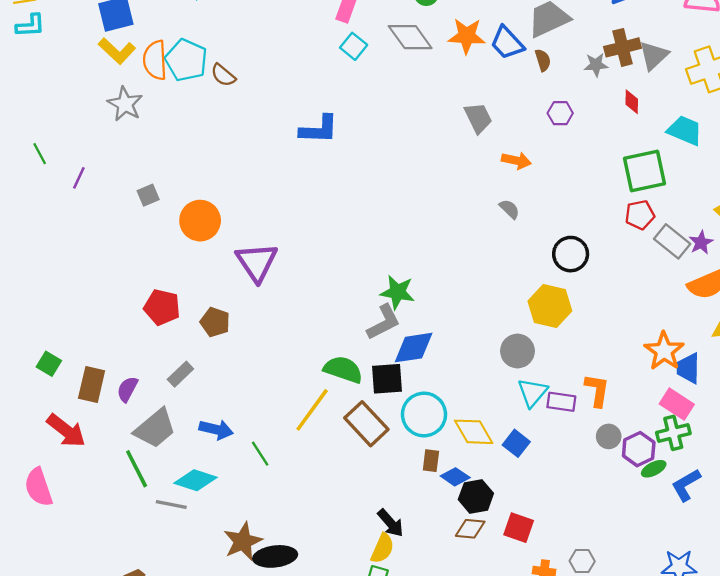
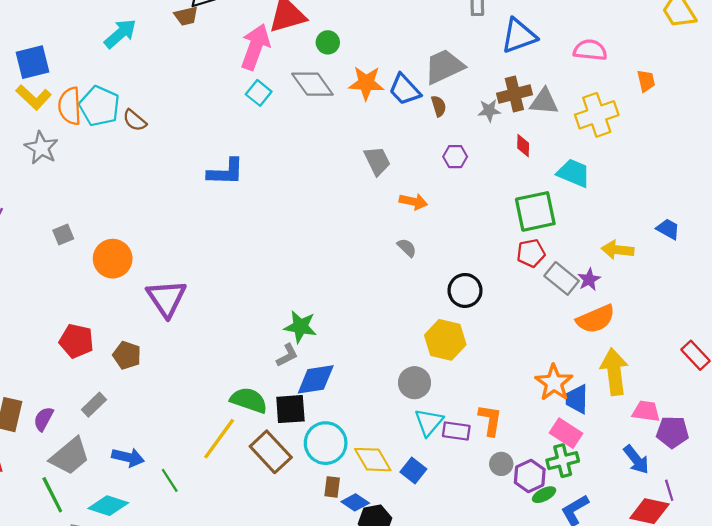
gray triangle: (654, 56) -> (544, 102), turned 48
gray L-shape: (384, 322) -> (287, 355), size x0.7

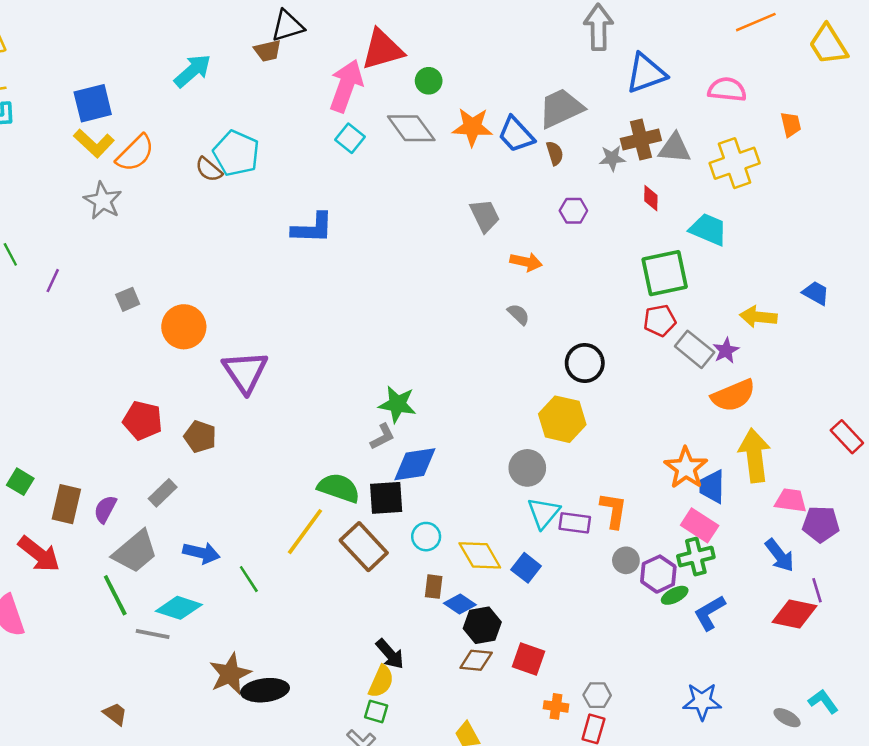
orange semicircle: (70, 106) -> (135, 153), turned -132
cyan pentagon: (99, 106) -> (236, 153), moved
cyan circle: (326, 443) -> (426, 537), size x0.6

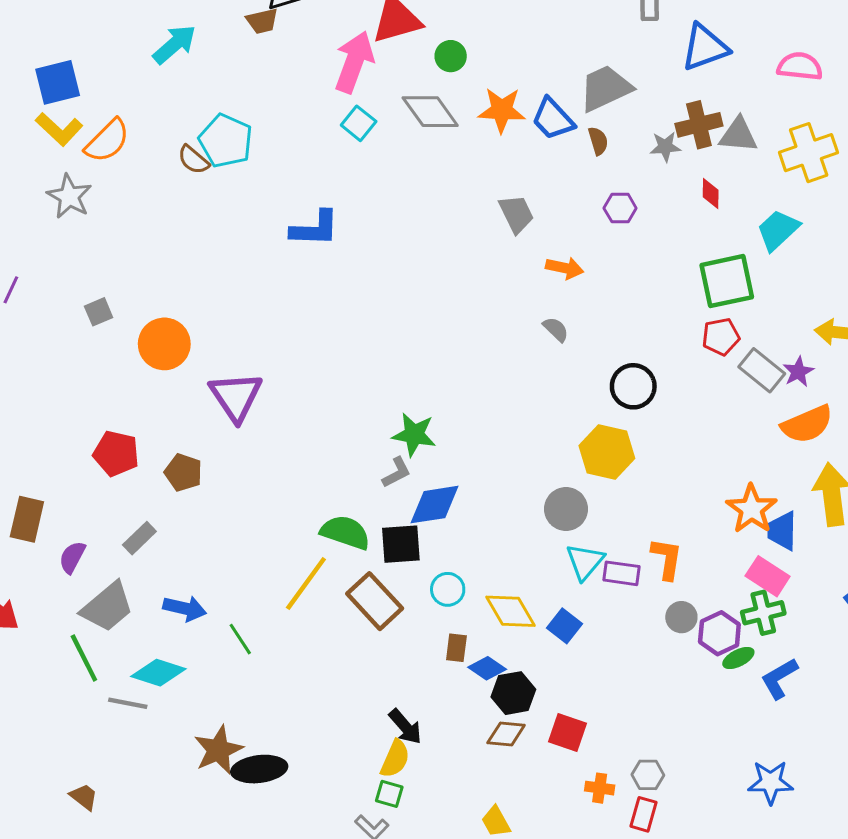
cyan trapezoid: (708, 229) -> (778, 230), turned -66
brown rectangle: (66, 504) -> (27, 519), moved

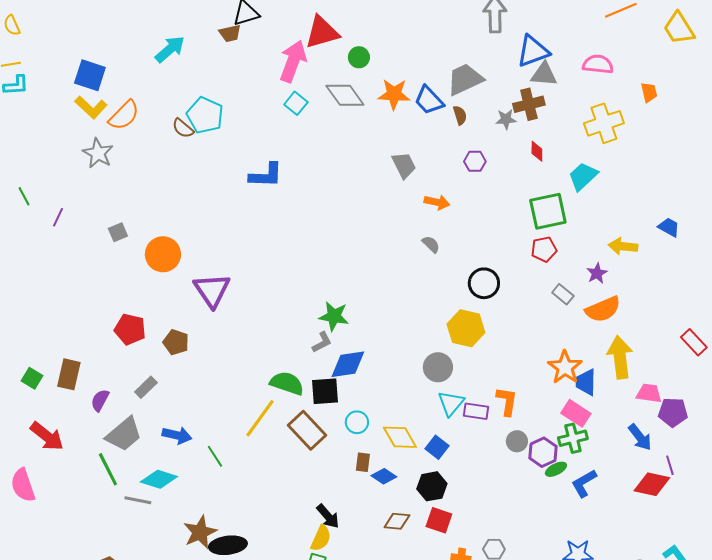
blue square: (58, 82) -> (90, 75), turned 32
gray triangle: (738, 135) -> (544, 74), moved
gray rectangle: (762, 370) -> (563, 294), moved, size x0.7
black hexagon: (513, 693) -> (432, 486), moved

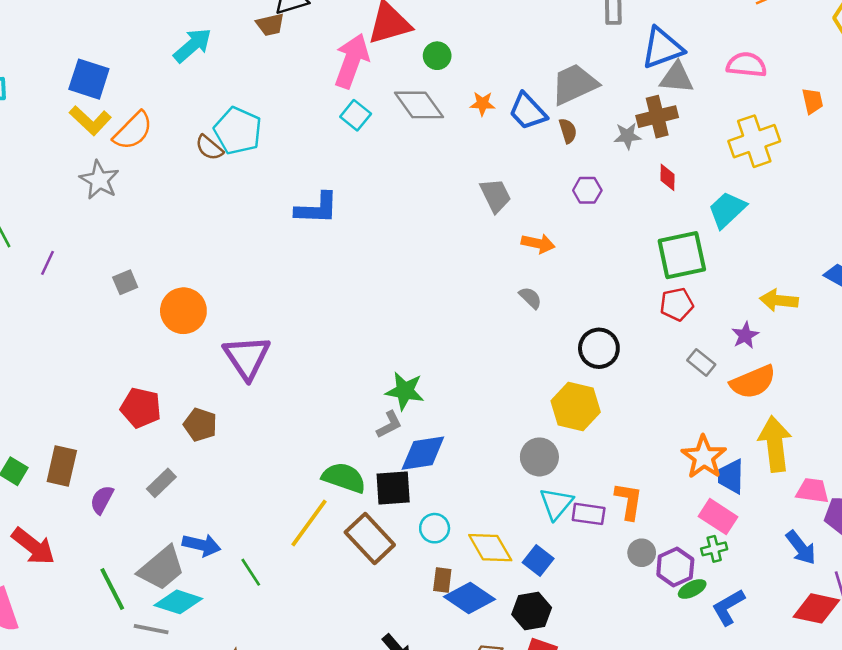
orange star: (394, 94) -> (482, 104), size x0.6
gray trapezoid: (124, 434) -> (161, 568), moved
green cross: (573, 438) -> (714, 549), size x0.7
blue diamond: (384, 476) -> (470, 598), size x1.5

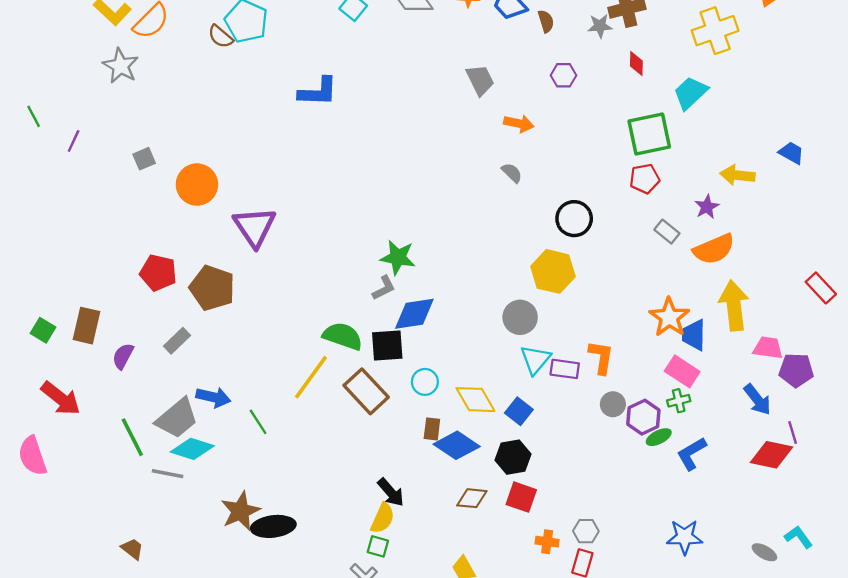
brown pentagon: (200, 425) -> (212, 288), size x1.5

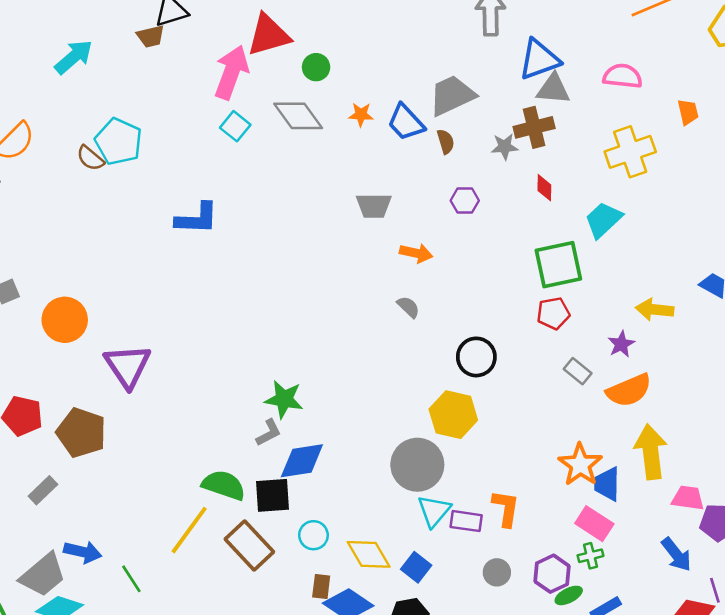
gray trapezoid: (480, 80) -> (374, 206), turned 116
gray circle: (520, 317) -> (417, 465), size x1.4
gray circle: (613, 404) -> (497, 572), moved

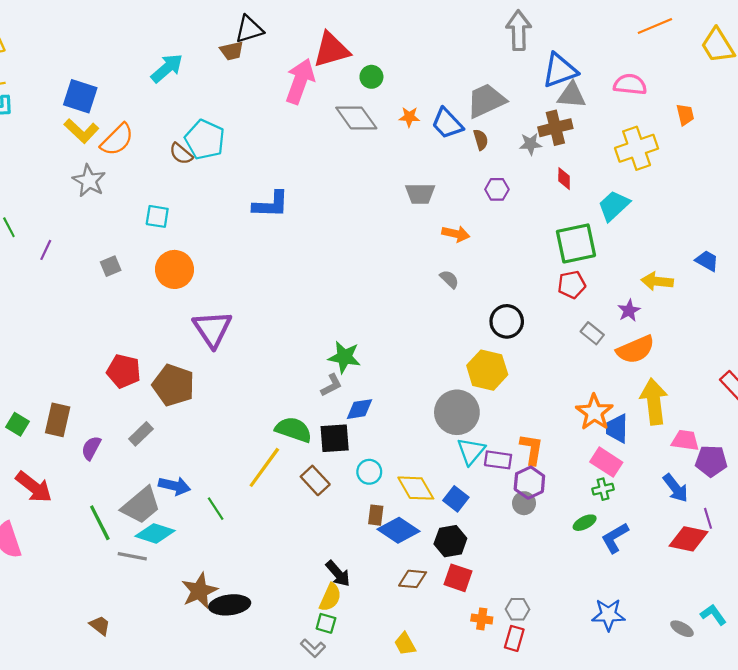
cyan square: (235, 126) -> (157, 216), moved, turned -30
orange circle: (65, 320) -> (174, 269), moved
blue diamond: (302, 461) -> (360, 409), size x0.7
brown rectangle: (249, 545) -> (315, 480), size x0.7
purple hexagon: (552, 574) -> (529, 483), moved

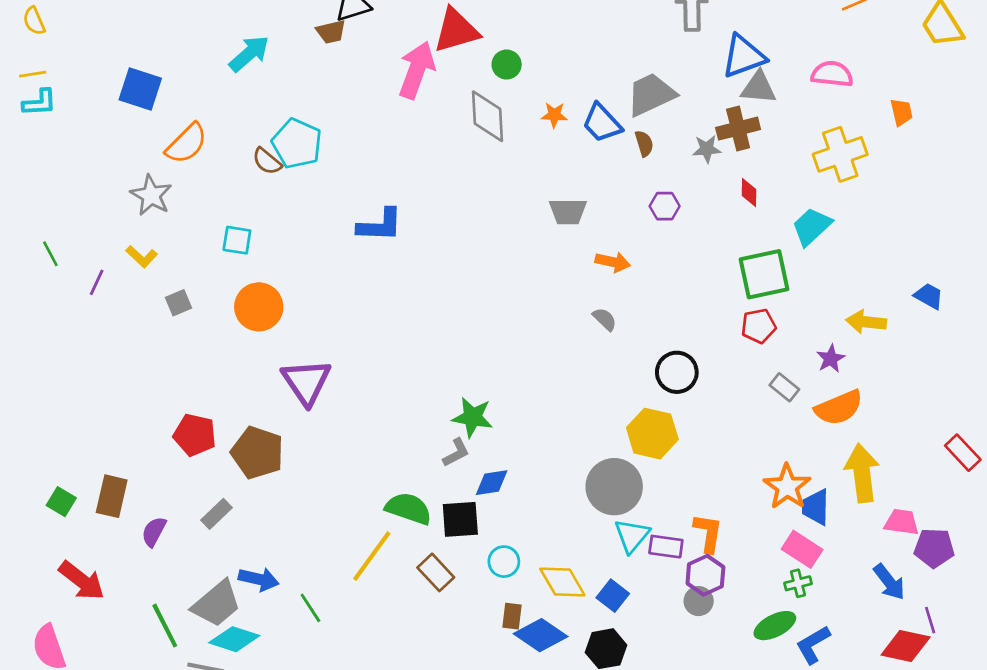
gray diamond: (356, 118) -> (488, 116), turned 33
yellow L-shape: (81, 131) -> (142, 257), moved, size x0.7
green ellipse: (585, 523) -> (775, 626), size x1.4

